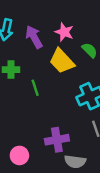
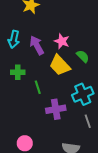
purple cross: (57, 140) -> (56, 109), moved

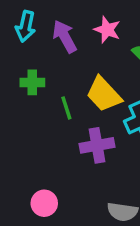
yellow trapezoid: (60, 65) -> (104, 94), moved

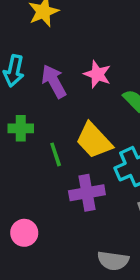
pink circle: (44, 203) -> (24, 233), moved

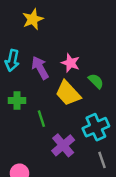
yellow trapezoid: (94, 140) -> (68, 93), moved
purple cross: (87, 193) -> (63, 145), turned -30

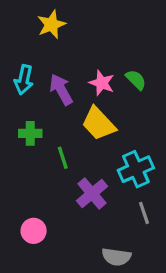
green semicircle: (96, 81) -> (136, 80), moved

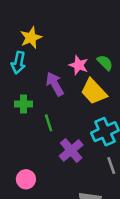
yellow star: (51, 25) -> (31, 38), moved
purple arrow: (61, 90) -> (55, 84), moved
yellow trapezoid: (99, 124) -> (94, 92), moved

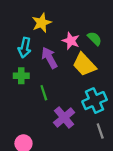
yellow star: (31, 38) -> (42, 23), moved
cyan arrow: (18, 63) -> (25, 48), moved

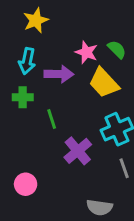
yellow star: (42, 23) -> (36, 20), moved
purple arrow: (49, 58) -> (59, 74), turned 120

